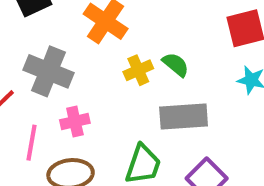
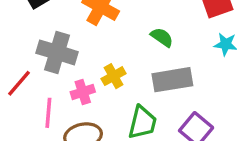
yellow cross: (138, 70) -> (114, 76), moved

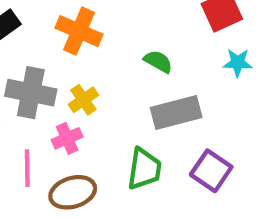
yellow cross: (114, 76) -> (83, 100), moved

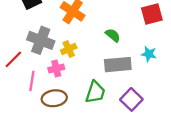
cyan star: (238, 63) -> (149, 54), moved

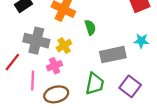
green semicircle: (113, 35) -> (90, 27), moved, turned 40

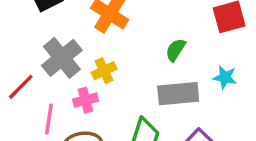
green semicircle: (90, 27) -> (176, 50), moved, turned -136
gray cross: (36, 41) -> (62, 58), turned 30

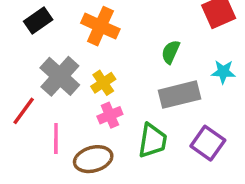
pink cross: (86, 100) -> (110, 115), moved

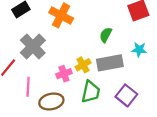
yellow cross: (103, 83) -> (83, 65), moved

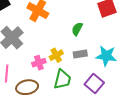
cyan star: (139, 50) -> (106, 56), moved, size x1.5
gray rectangle: (110, 63) -> (80, 54), size x0.6

